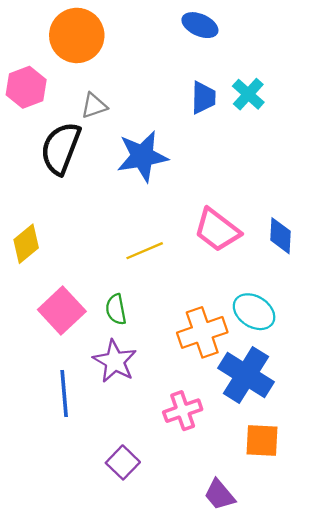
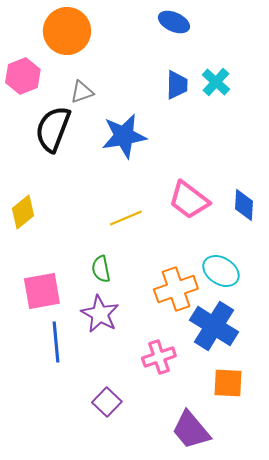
pink square: (62, 311) -> (42, 291), moved, turned 33
purple trapezoid: (219, 495) -> (191, 430), size x1.4

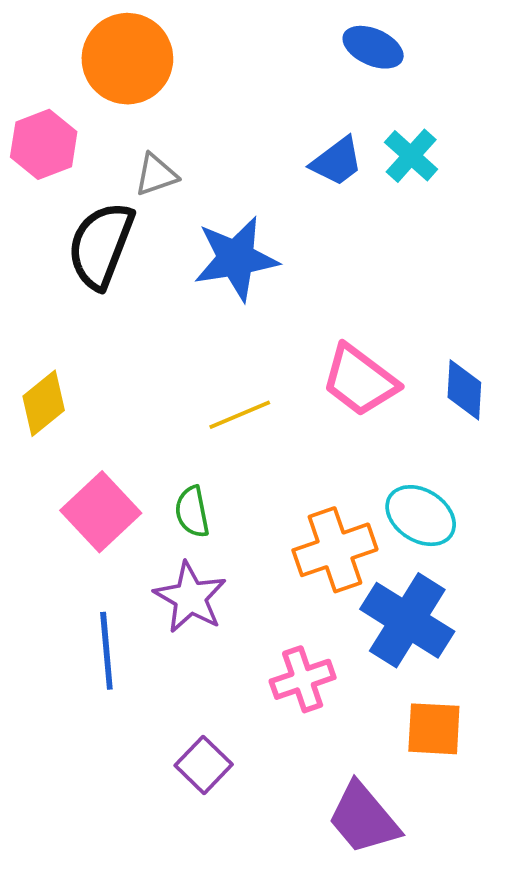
blue ellipse: (174, 22) -> (373, 47), moved
blue trapezoid: (177, 85) -> (337, 161), turned 52
pink square: (42, 291) -> (101, 512), moved, turned -33

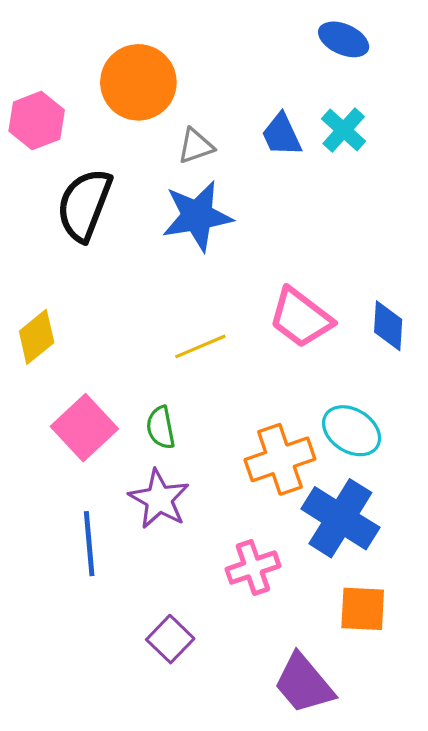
blue ellipse: (373, 47) -> (344, 39), moved
orange circle: (127, 59) -> (138, 82), moved
blue trapezoid: (337, 161) -> (282, 135), turned 102
gray triangle: (156, 175) -> (196, 146), moved

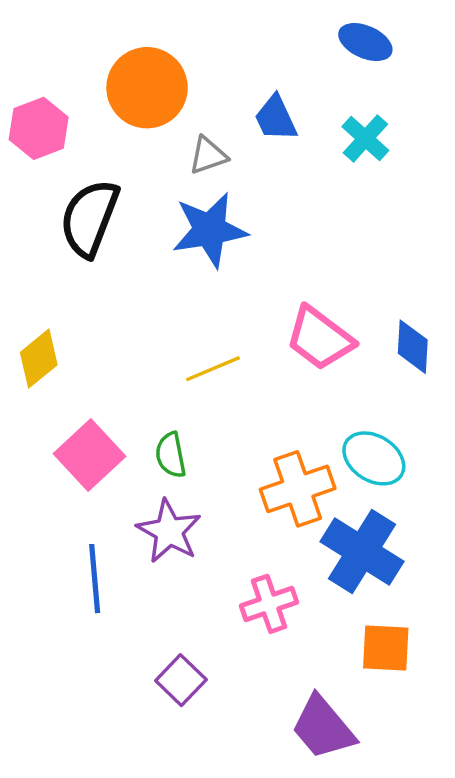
blue trapezoid: (282, 135) -> (276, 118), moved

